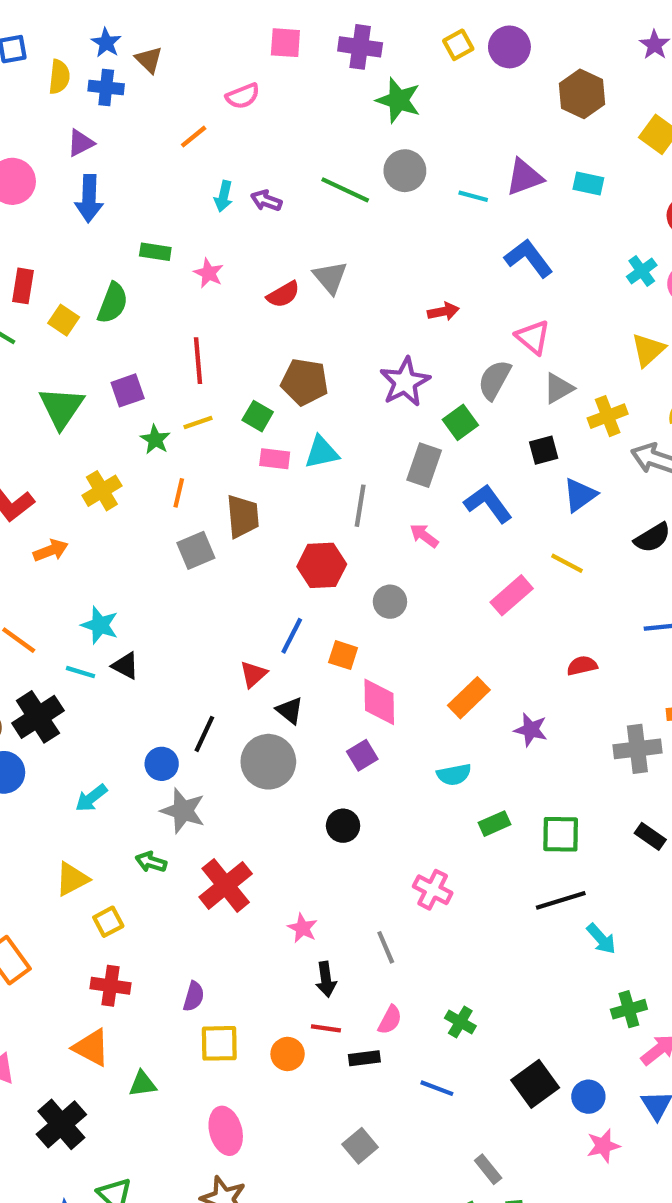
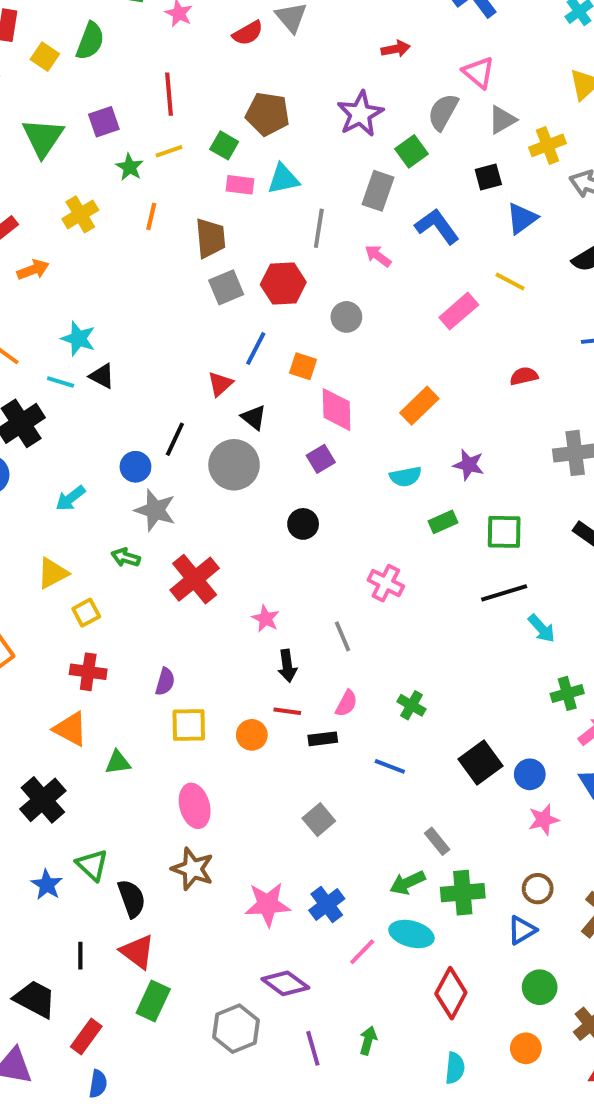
gray square: (196, 550) -> (226, 287), moved
purple star: (531, 730) -> (469, 465), moved

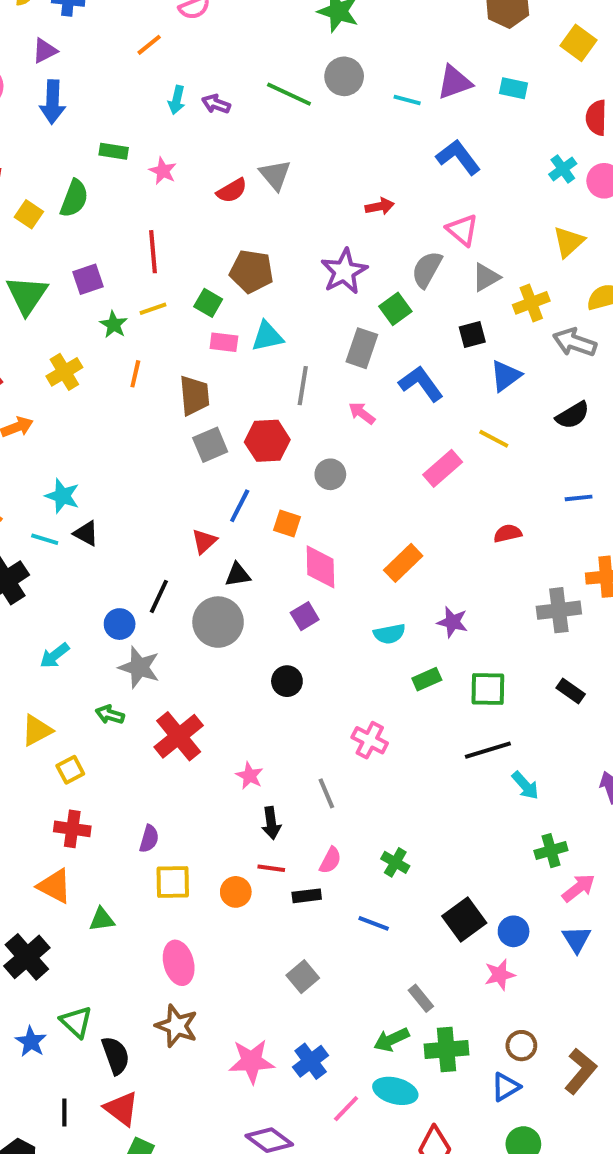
black triangle: (254, 417) -> (238, 575), turned -48
pink star: (544, 820) -> (500, 975), moved

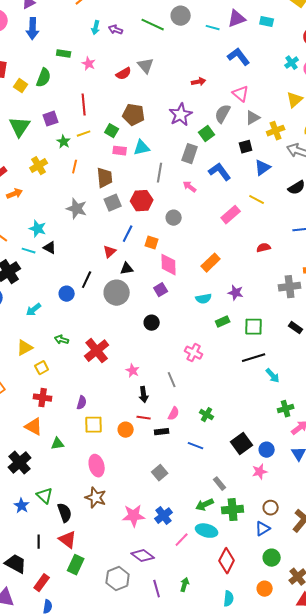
gray star: (139, 667) -> (77, 209), moved

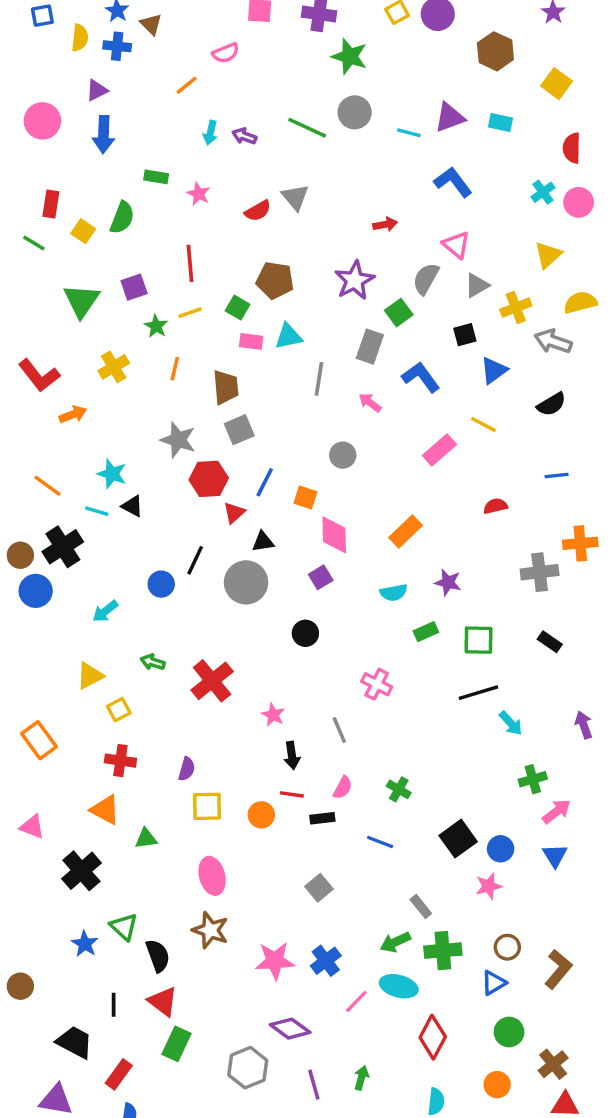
red hexagon: (142, 201) -> (209, 479), moved

